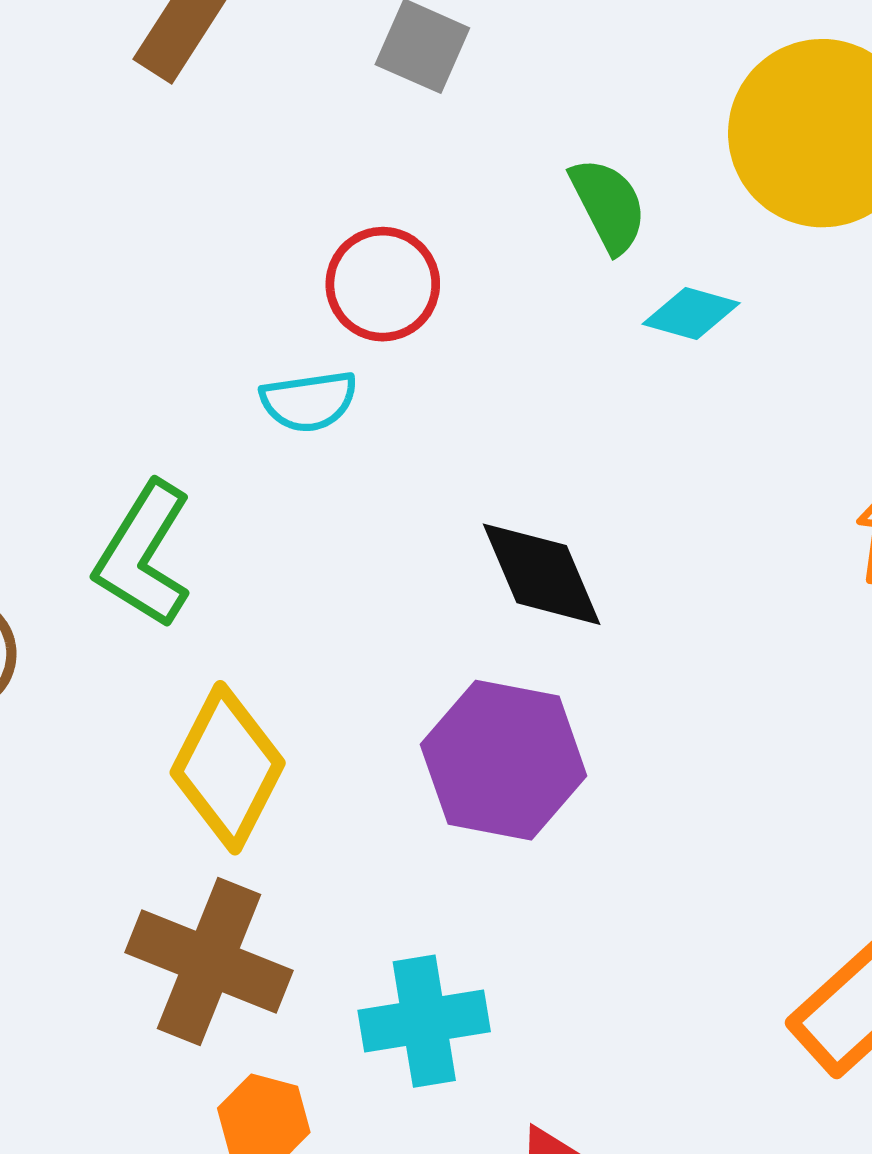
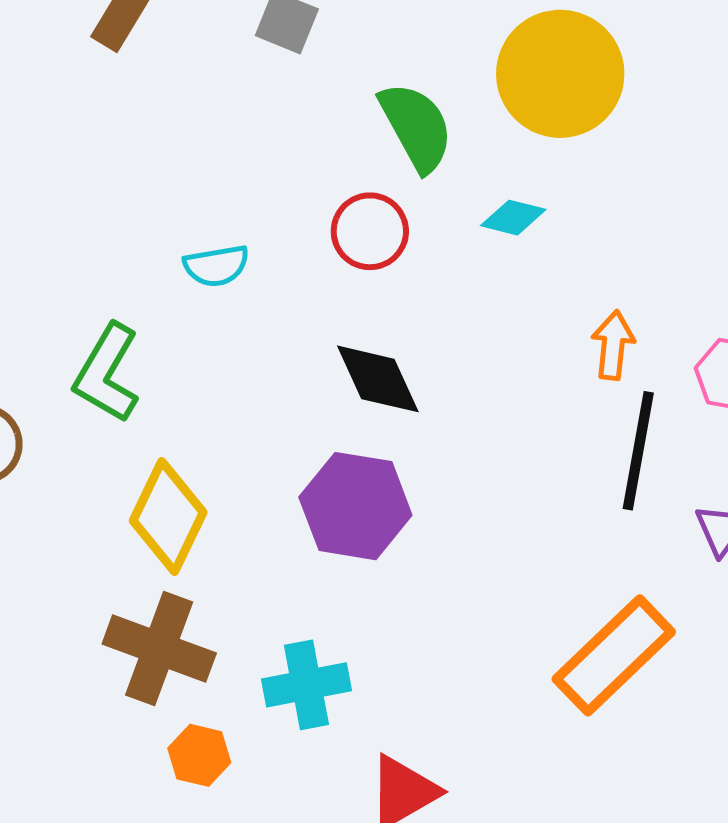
green semicircle: (608, 205) -> (416, 127), size x1.4
red circle: (383, 284) -> (370, 231), moved
cyan diamond: (691, 313) -> (513, 218), moved

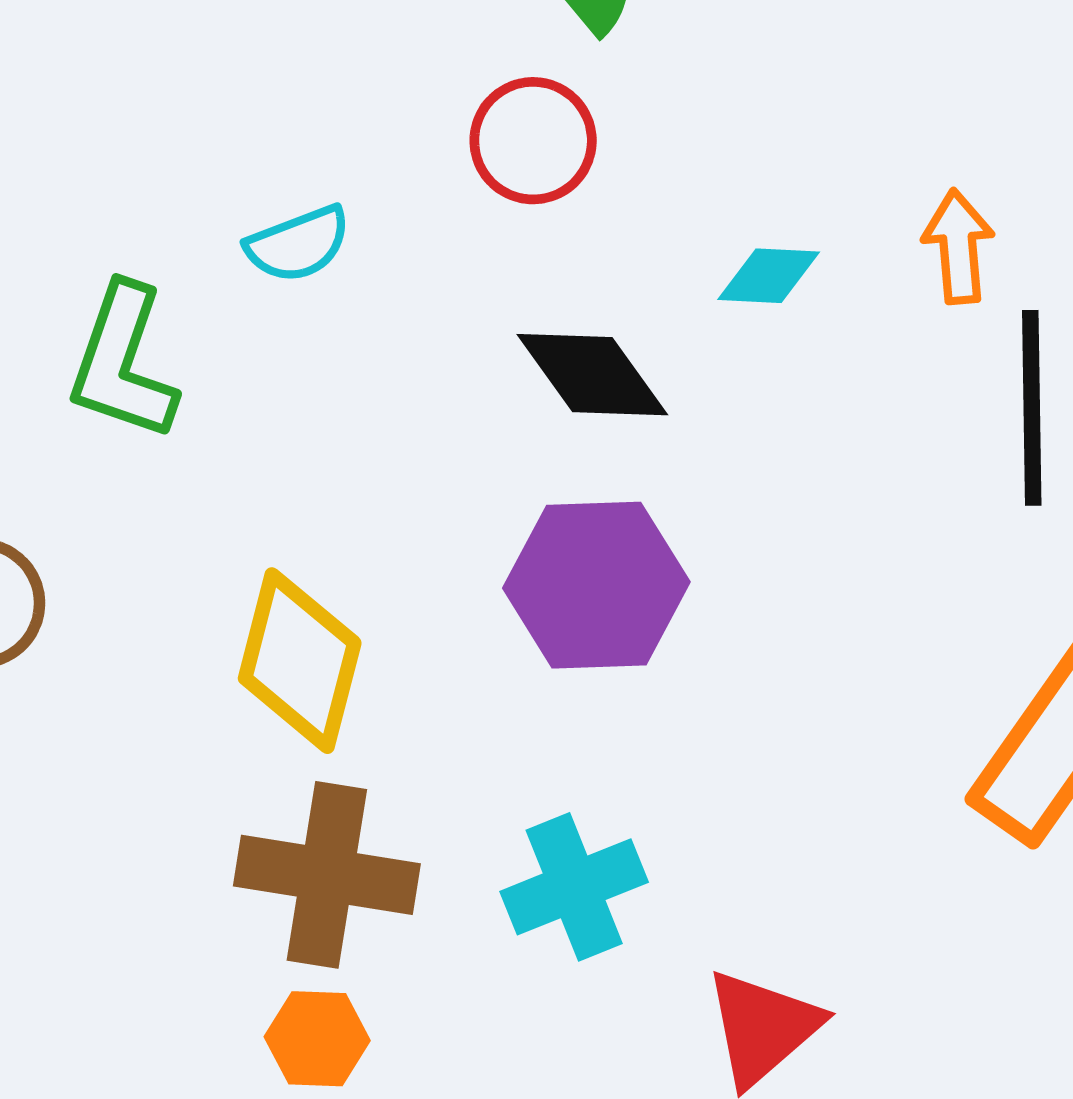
cyan diamond: (513, 218) -> (769, 276), moved
green L-shape: (107, 373) -> (123, 362), moved
orange hexagon: (199, 755) -> (317, 1039), moved

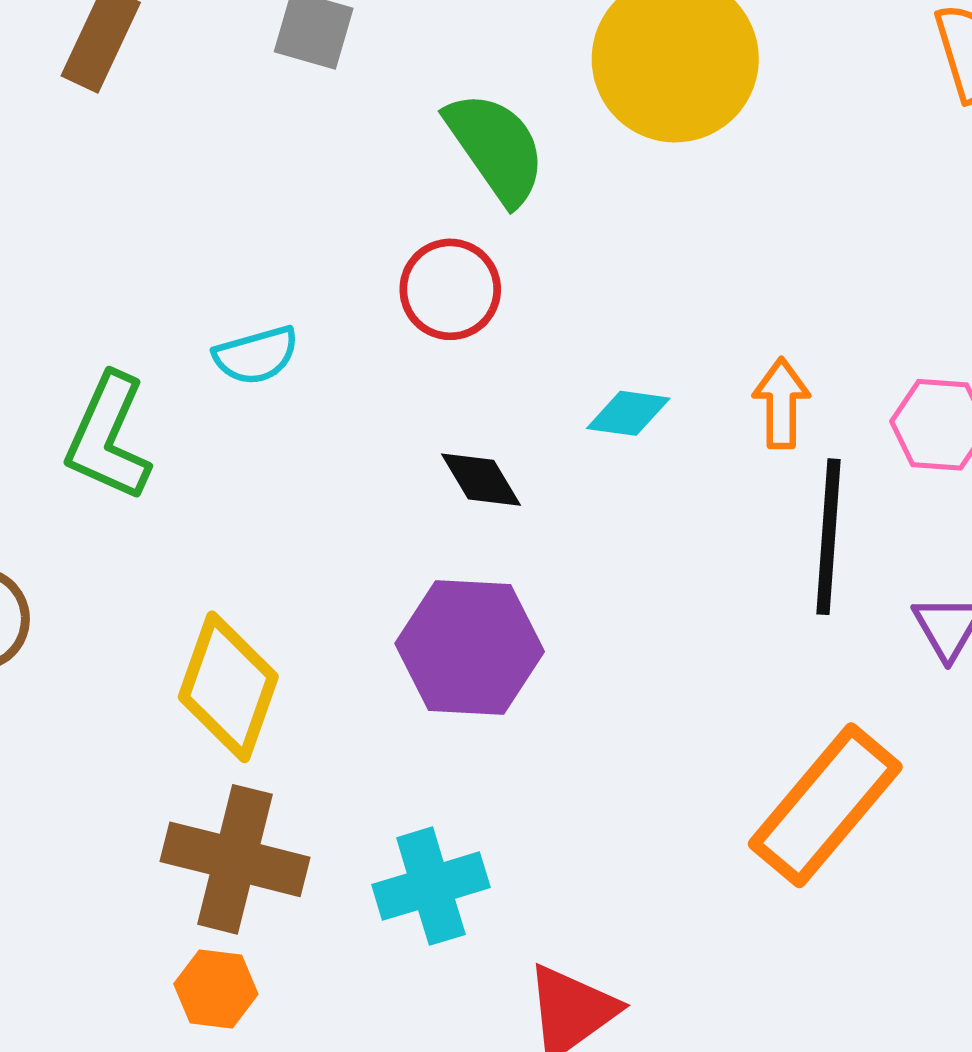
black diamond: (592, 375) -> (481, 480), size x0.7

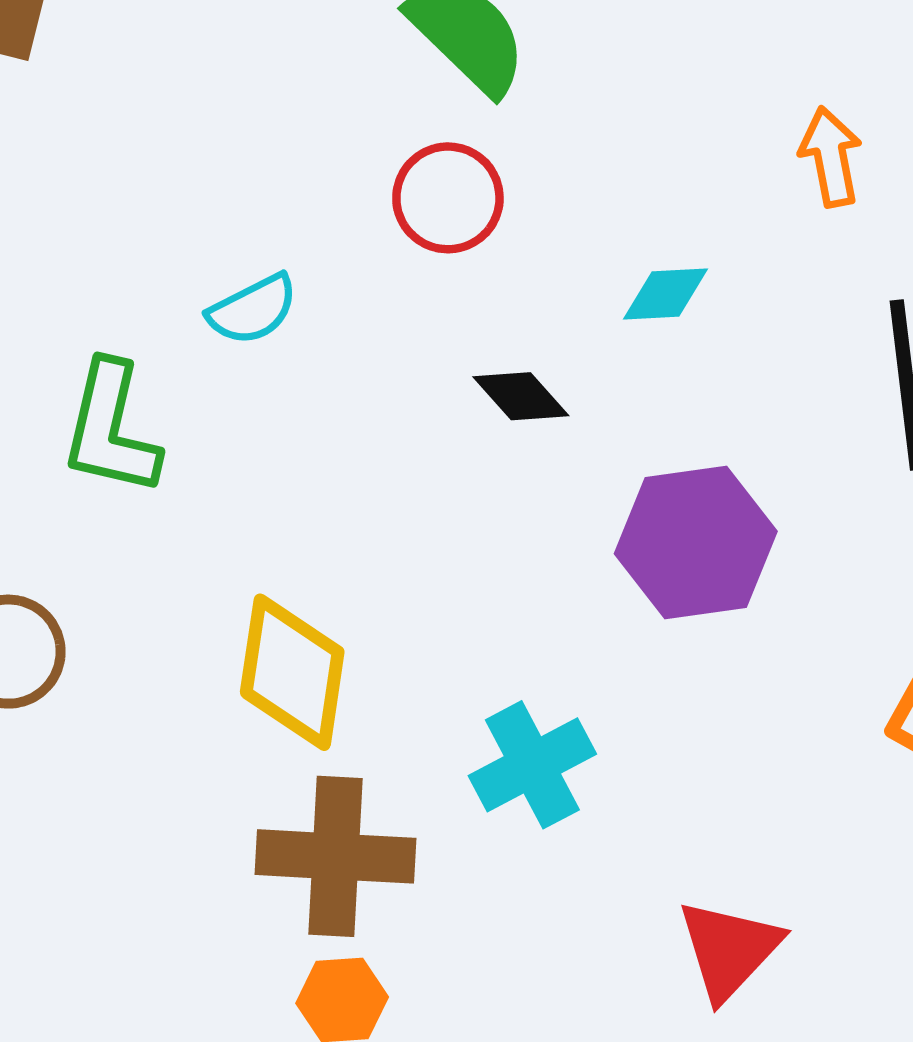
orange arrow: (781, 403) -> (831, 157), moved
purple hexagon: (470, 647) -> (696, 542), moved
cyan cross: (431, 886) -> (532, 765), moved

